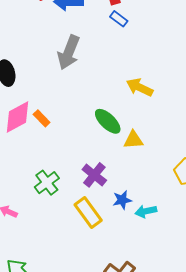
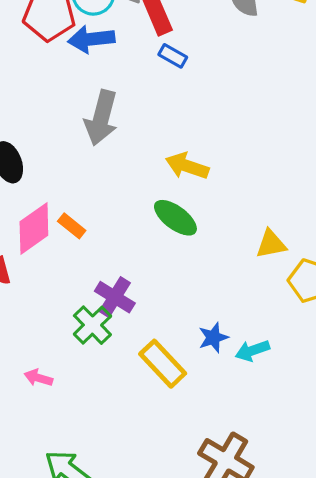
yellow arrow: (140, 87) -> (187, 166), moved
yellow triangle: (133, 140) -> (271, 244), moved
purple cross: (94, 175) -> (115, 297), moved

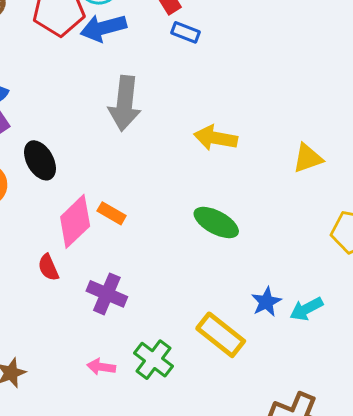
green ellipse: (175, 218) -> (216, 222), moved
yellow triangle: (271, 244) -> (308, 158), moved
purple cross: (115, 297) -> (107, 294), moved
green cross: (92, 325) -> (154, 360), moved

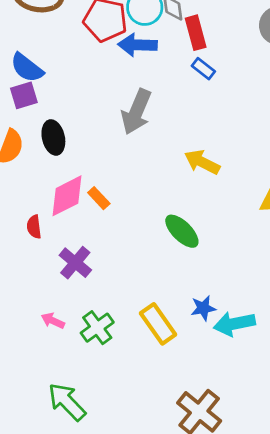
cyan arrow: (306, 309) -> (234, 324), size x1.4

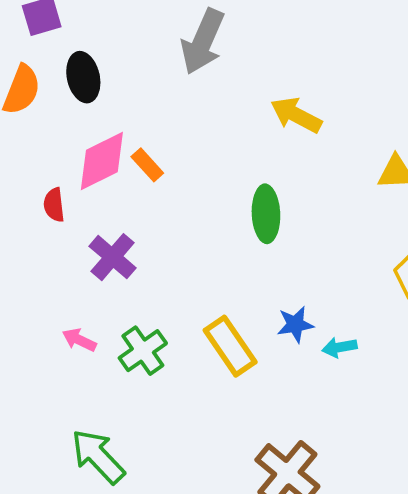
green ellipse: (182, 231) -> (266, 214), turned 42
cyan arrow: (234, 324) -> (339, 347), size x0.6

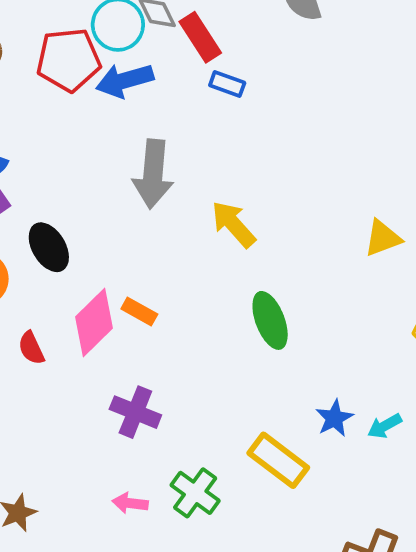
yellow arrow: (296, 115) -> (233, 224), moved, turned 39
red semicircle: (54, 205) -> (31, 348), moved

